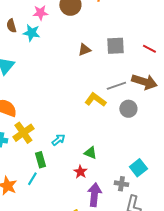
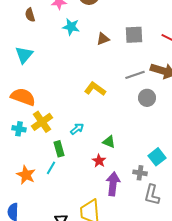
cyan star: (31, 33) -> (71, 27), moved
yellow L-shape: (95, 100) -> (95, 89), moved

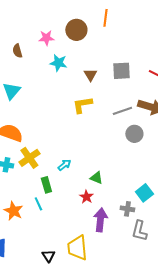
brown triangle: (103, 39) -> (90, 75), turned -40
yellow L-shape: (95, 89) -> (82, 105), moved, turned -45
cyan line: (51, 168) -> (38, 204), turned -56

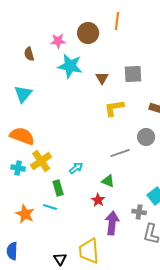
cyan star: (58, 63) -> (70, 66), size x1.4
yellow L-shape: (82, 105) -> (114, 108), moved
gray line: (122, 111) -> (120, 153), moved
cyan line: (38, 204) -> (50, 207), turned -48

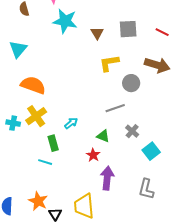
orange semicircle: (22, 136) -> (33, 85), moved
gray circle: (146, 137) -> (131, 83), moved
gray cross: (139, 212) -> (132, 131), moved, turned 32
orange star: (25, 214) -> (38, 201), moved

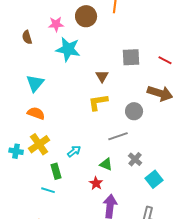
brown triangle: (97, 33) -> (102, 76), moved
cyan triangle: (18, 49) -> (35, 83), moved
yellow L-shape: (109, 63) -> (98, 102), moved
orange semicircle: (33, 85) -> (36, 113), size x0.7

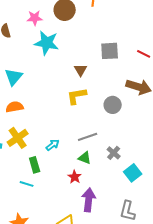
orange semicircle: (36, 113) -> (15, 107), turned -30
gray line: (118, 136) -> (88, 137), moved

